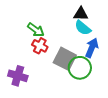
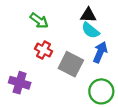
green arrow: (36, 30) -> (39, 21), moved
green circle: (80, 68) -> (101, 91), moved

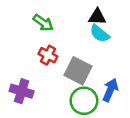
blue arrow: (100, 52) -> (110, 90), moved
green circle: (101, 91) -> (84, 101), moved

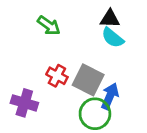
red cross: (48, 55) -> (57, 76), moved
blue arrow: (110, 90) -> (110, 96), moved

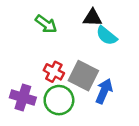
black triangle: (110, 19) -> (92, 18), moved
green circle: (95, 114) -> (59, 100), moved

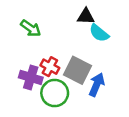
green arrow: (46, 24) -> (31, 28), moved
purple cross: (23, 98) -> (31, 77), moved

